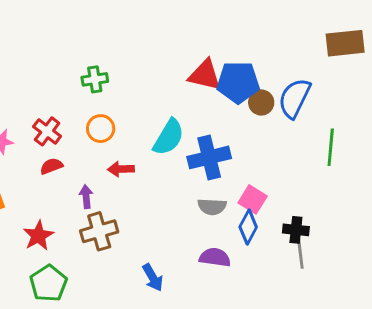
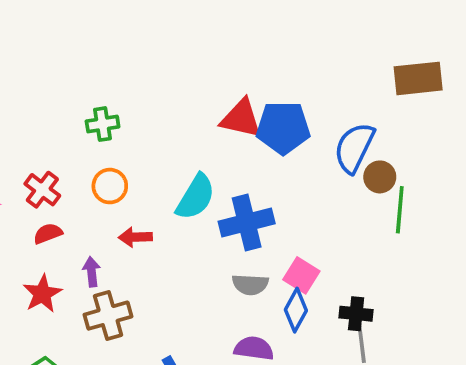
brown circle: (261, 102) -> (380, 177), moved
red star: (38, 236) -> (42, 294), moved

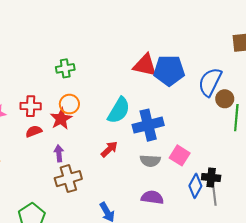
red cross: (42, 190) -> (31, 106), turned -36
red arrow: (135, 237) -> (109, 149), moved, turned 138
red star: (42, 294) -> (61, 119), moved
blue diamond: (296, 310) -> (195, 186), moved

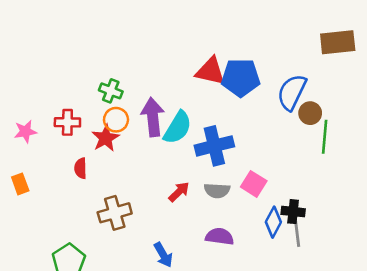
green cross: (65, 68) -> (111, 91), moved, turned 30
red semicircle: (34, 131) -> (81, 168), moved, turned -70
red arrow: (109, 149) -> (179, 192), moved
purple arrow: (59, 153) -> (153, 117), moved, size x1.8

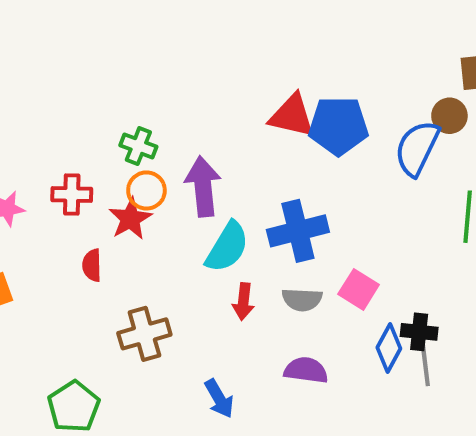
brown circle: (310, 113) -> (449, 116), moved
cyan semicircle: (178, 128) -> (227, 247), moved
red arrow: (179, 192) -> (243, 302), turned 140

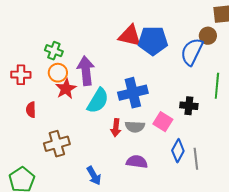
red star: (130, 219) -> (66, 89), moved
red arrow: (243, 302) -> (116, 128), moved
black cross: (419, 332) -> (189, 106), moved

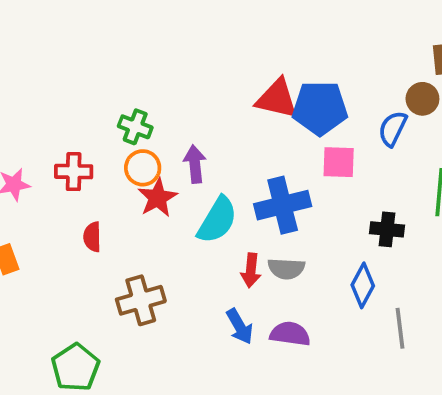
blue semicircle: (192, 52) -> (393, 129), size x0.7
purple arrow: (86, 71) -> (195, 164), size x0.7
pink square: (163, 122) -> (339, 162), moved, turned -30
blue diamond: (178, 151) -> (363, 285), moved
blue arrow: (94, 176) -> (240, 326), moved

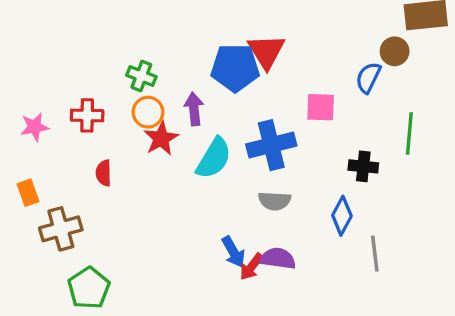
red triangle: (277, 99) -> (266, 51), turned 45
blue pentagon: (320, 108) -> (235, 68), moved
red arrow: (251, 270) -> (252, 267), moved, turned 32
brown cross: (141, 300) -> (61, 229), moved

